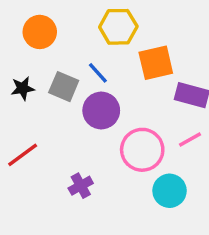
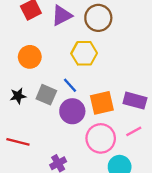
orange square: (156, 63) -> (102, 103), moved
red line: (23, 155) -> (18, 142), turned 50

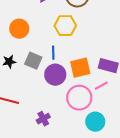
blue line: (70, 85) -> (53, 53), turned 40
pink line: (134, 131) -> (101, 86), moved

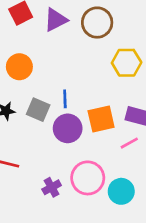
yellow hexagon: (65, 26) -> (127, 63), moved
pink circle: (79, 98) -> (88, 178), moved

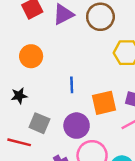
gray square: (38, 110) -> (39, 123), moved
purple circle: (68, 128) -> (77, 126), moved

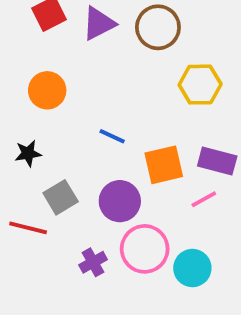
blue line: (72, 85) -> (112, 136), turned -63
gray square: (39, 123) -> (61, 197), turned 36

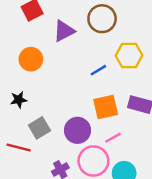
purple triangle: (99, 23) -> (64, 31), moved
blue line: (112, 136) -> (98, 70), moved, turned -56
pink line: (204, 199) -> (113, 138), moved

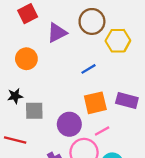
yellow hexagon: (129, 55) -> (118, 41), moved
gray square: (39, 128) -> (34, 111), moved, turned 30

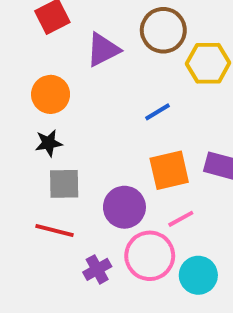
black star: (15, 96) -> (49, 143), moved
red line: (15, 140) -> (54, 231), moved

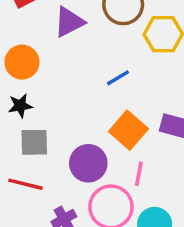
orange square: (169, 170) -> (128, 130), turned -36
pink line: (181, 219) -> (139, 174), turned -50

